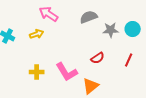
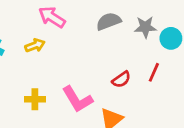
gray star: (111, 30) -> (145, 27), moved
red line: (129, 60) -> (154, 72), moved

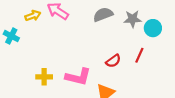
yellow arrow: (35, 45) -> (33, 16), moved
pink L-shape: (77, 99) -> (78, 77), turned -45

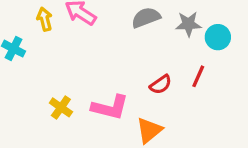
yellow arrow: (33, 16) -> (45, 19), turned -84
yellow cross: (44, 77) -> (61, 107), turned 35

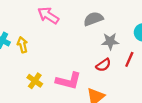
yellow arrow: (45, 19) -> (22, 45), moved
gray star: (188, 24) -> (110, 41), moved

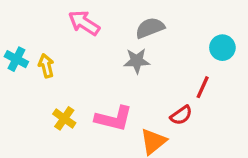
gray star: (110, 41) -> (137, 61), moved
red semicircle: (103, 65) -> (181, 115), moved

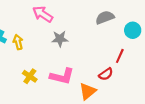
gray semicircle: (150, 28) -> (105, 17), moved
gray star: (137, 61) -> (60, 39), moved

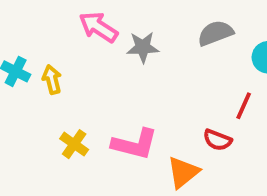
gray star: (60, 39) -> (143, 47), moved
red semicircle: (106, 74) -> (217, 140), turned 56

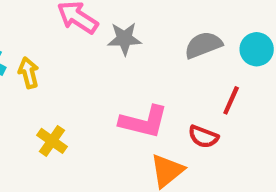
gray semicircle: (215, 33) -> (203, 45), moved
pink L-shape: (135, 144) -> (144, 122), moved

